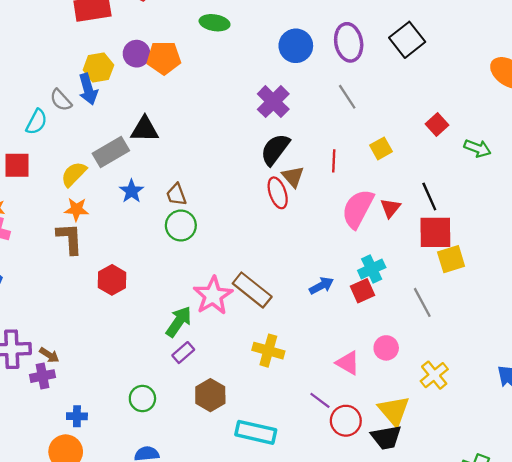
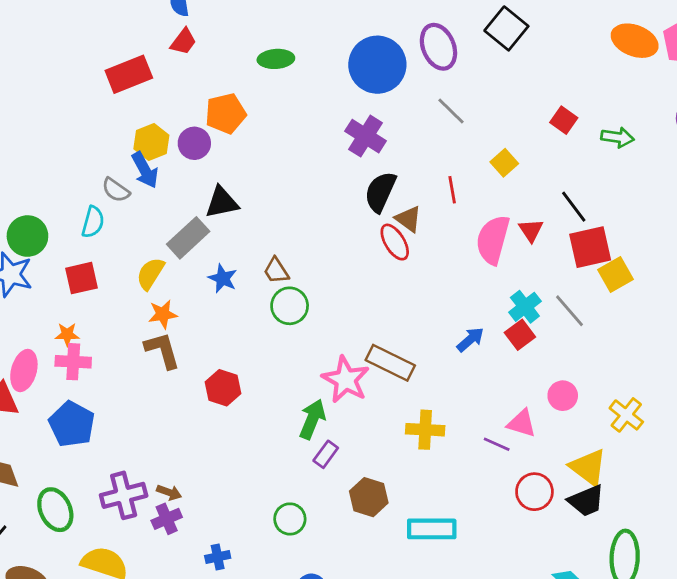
blue circle: (296, 46) -> (377, 65), size x1.4
purple circle: (137, 54) -> (194, 143), moved
gray line: (422, 302) -> (570, 311), moved
purple line: (320, 400) -> (497, 444), moved

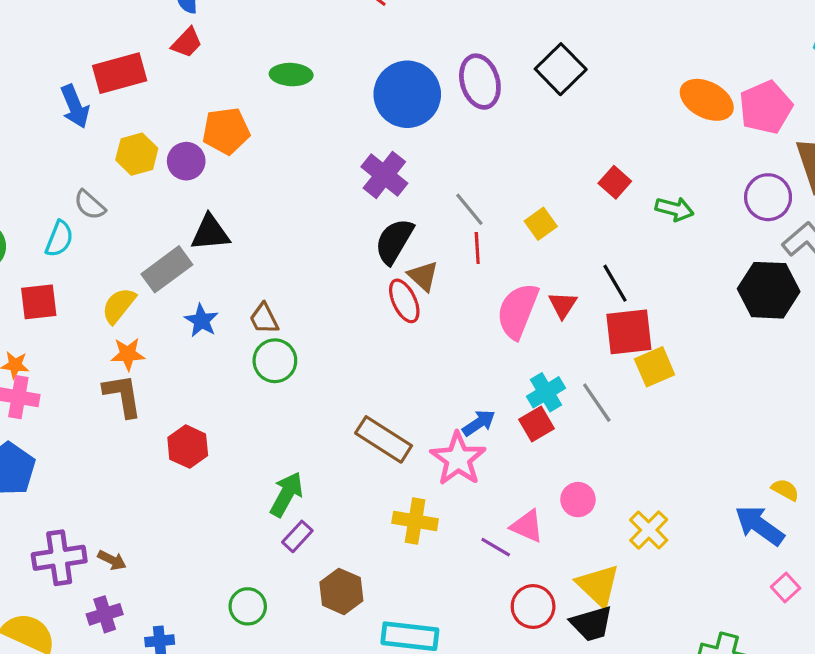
gray line: (451, 111) -> (469, 209), moved
blue arrow: (145, 170) -> (75, 106), moved
pink star: (346, 380) -> (458, 459), moved
purple cross: (167, 519) -> (105, 614), moved

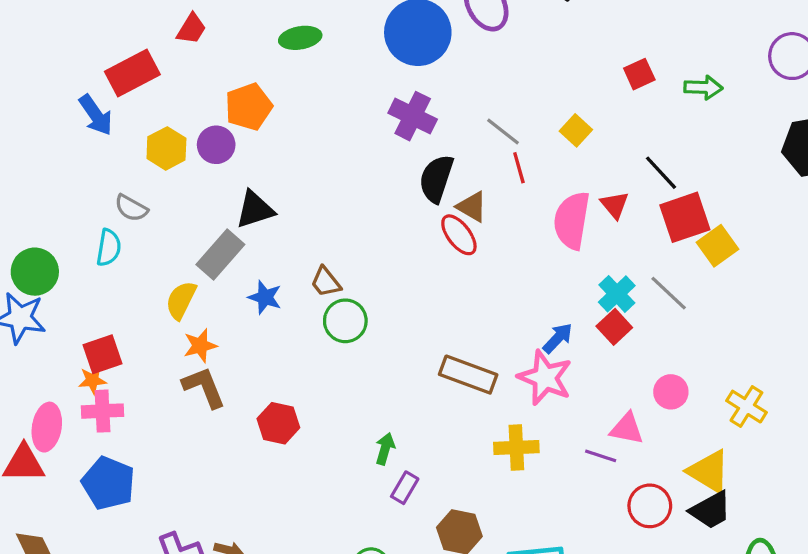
red square: (615, 182) -> (639, 74), turned 36
red square: (39, 302) -> (103, 354), moved
green arrow: (286, 494) -> (385, 449), size x0.7

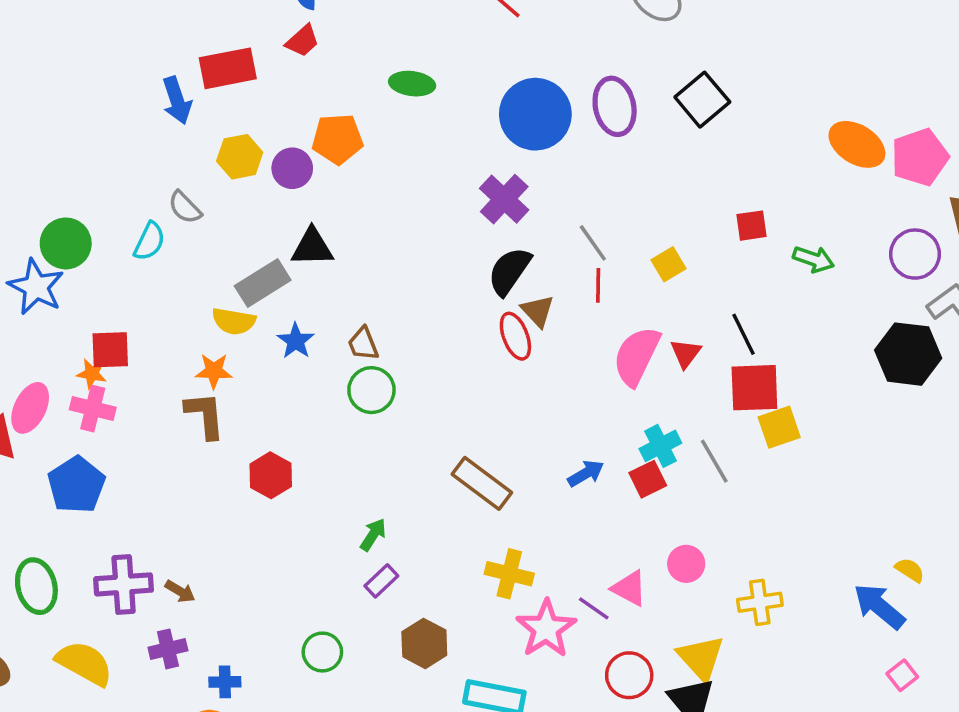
yellow semicircle: (181, 300) -> (234, 321), moved, turned -123
pink star: (545, 378) -> (546, 629), moved
yellow cross: (746, 407) -> (760, 602), turned 33

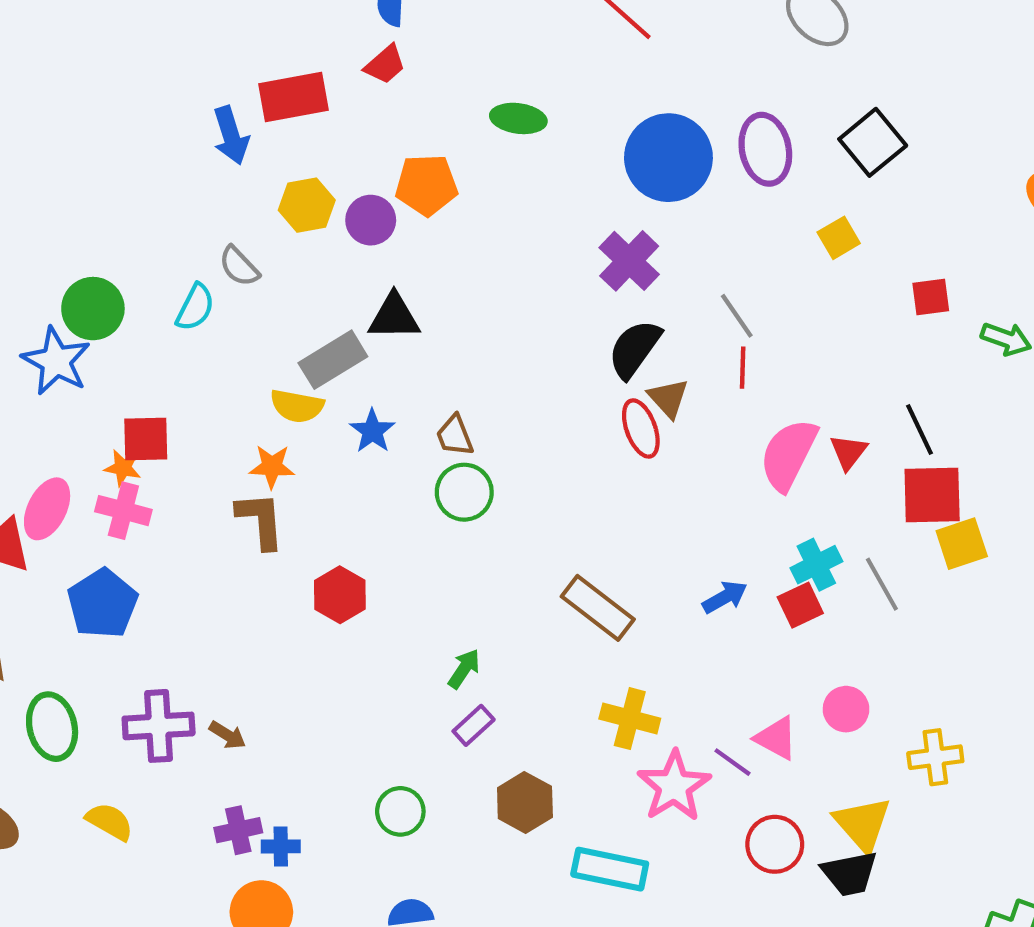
yellow square: (669, 264) -> (839, 238), moved
purple cross: (168, 649) -> (238, 830), moved
yellow semicircle: (84, 663) -> (110, 822), size x0.7

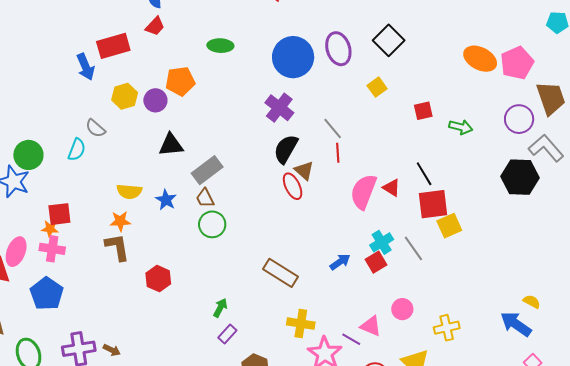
gray rectangle: (333, 360) -> (207, 170), moved
red triangle: (848, 452) -> (392, 188), turned -30

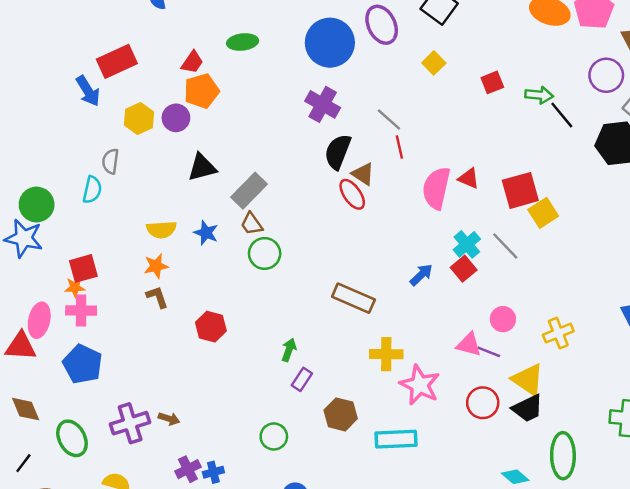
red trapezoid: (155, 26) -> (192, 62), moved
gray semicircle: (95, 128) -> (110, 161), turned 65
black line: (424, 174) -> (562, 115), moved
brown L-shape: (117, 247) -> (157, 297), size x0.7
purple line: (351, 339) -> (489, 352), moved

